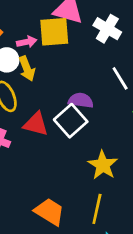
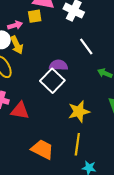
yellow square: (54, 32) -> (35, 16), size x0.6
red triangle: (36, 124) -> (20, 111), moved
yellow star: (103, 165) -> (79, 112), turned 30

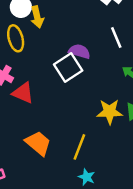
yellow star: (79, 112) -> (110, 112), moved

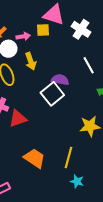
yellow arrow: (37, 17) -> (31, 61), moved
red triangle: (23, 93) -> (18, 119), turned -36

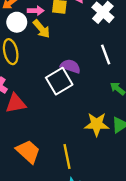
yellow arrow: (31, 61) -> (41, 29), moved, turned -30
yellow line: (68, 158) -> (67, 156), turned -35

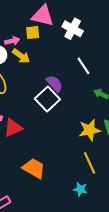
purple semicircle: (70, 66) -> (54, 84), turned 42
yellow line: (67, 156) -> (90, 163), moved

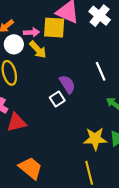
white cross: (73, 29) -> (100, 16), moved
yellow square: (33, 33) -> (54, 28), size x1.5
white square: (47, 99) -> (57, 99), size x0.6

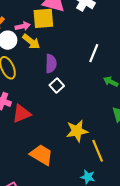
white line: (101, 71) -> (94, 53), turned 54
purple semicircle: (67, 84) -> (51, 64), moved, turned 42
yellow star: (95, 139) -> (77, 131), moved

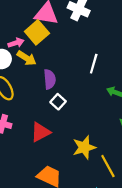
yellow square: (43, 18) -> (37, 32), turned -30
red triangle: (21, 114) -> (41, 132), moved

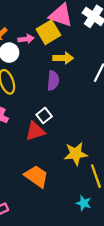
yellow arrow: (27, 58) -> (63, 58), moved, turned -42
white square: (58, 102) -> (44, 115), moved

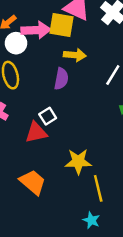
yellow square: (48, 32) -> (61, 25), turned 35
pink arrow: (26, 39) -> (36, 30), size x1.6
cyan star: (84, 203) -> (91, 220), moved

